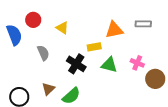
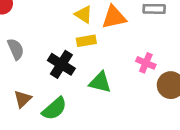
yellow triangle: (62, 28) -> (84, 14), moved
green triangle: (109, 65) -> (100, 82), moved

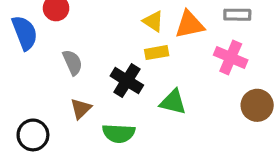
pink cross: (146, 63) -> (231, 58), moved, size x1.4
brown triangle: (23, 99) -> (81, 109), moved
green semicircle: (54, 109) -> (119, 133), turned 44

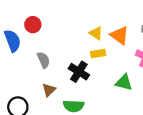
orange triangle: (190, 25) -> (120, 35), turned 48
green triangle: (173, 102) -> (124, 82), moved

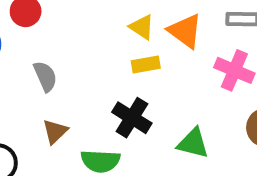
black cross: (79, 72) -> (132, 118), moved
green triangle: (124, 82) -> (193, 143), moved

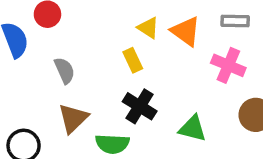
yellow rectangle: (146, 64) -> (133, 60), moved, turned 75
brown triangle: (55, 131) -> (73, 118), size x1.4

